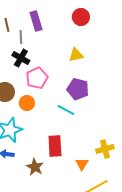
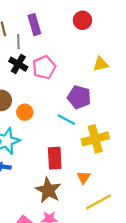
yellow triangle: (76, 55) -> (101, 64), moved
pink pentagon: (37, 78) -> (44, 67), moved
yellow cross: (105, 149) -> (95, 139), moved, size x1.4
brown star: (35, 167) -> (48, 190), moved, size x1.4

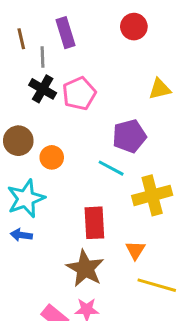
purple pentagon: (79, 97) -> (129, 136), turned -30
yellow line: (98, 202) -> (157, 285), turned 45

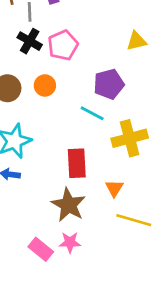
orange circle: (52, 157) -> (45, 85), moved

